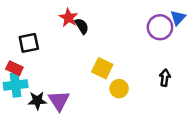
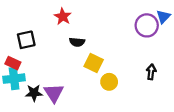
black semicircle: (82, 26) -> (77, 42), moved, turned 128

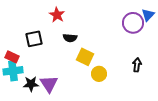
black square: (26, 40) -> (34, 39), moved

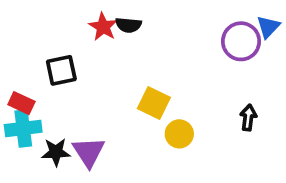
black semicircle: (70, 38) -> (128, 25), moved

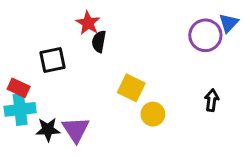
black semicircle: (128, 25) -> (99, 41), moved, turned 95

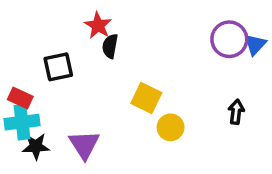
blue triangle: (229, 23) -> (255, 44), moved
black star: (48, 130) -> (36, 146), moved

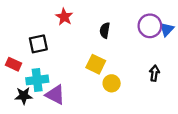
black semicircle: (110, 46) -> (105, 30), moved
cyan cross: (22, 122) -> (37, 80), moved
purple triangle: (84, 145) -> (55, 95), turned -30

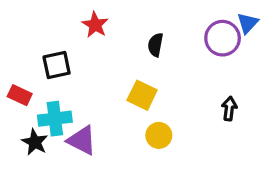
blue triangle: (167, 29) -> (248, 23), moved
yellow circle: (112, 83) -> (159, 135), moved
black star: (24, 96) -> (35, 142), turned 30

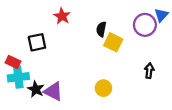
yellow square: (142, 95) -> (113, 42), moved
cyan cross: (55, 119) -> (18, 77), moved
black star: (35, 142) -> (36, 89), moved

